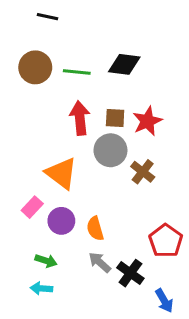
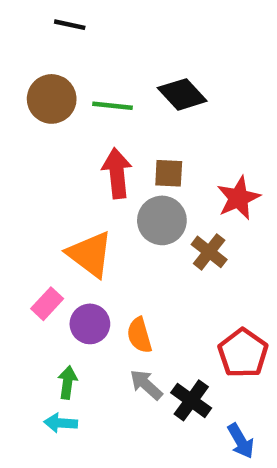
black diamond: (124, 64) -> (182, 94), turned 40
red star: (147, 121) -> (238, 198), moved
green arrow: (46, 261) -> (67, 382), turned -100

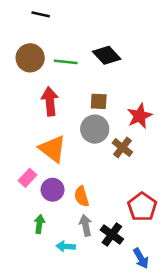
red arrow: (117, 173) -> (50, 101), moved
gray arrow: (146, 385) -> (85, 225), turned 36
cyan arrow: (61, 423) -> (66, 246), moved

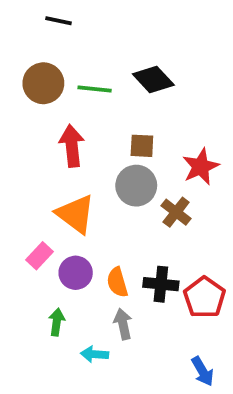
black cross: (112, 235) -> (161, 284), moved, turned -30

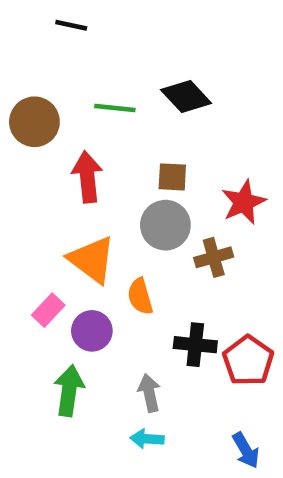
brown circle: (43, 83) -> (34, 122), moved
brown cross: (176, 212) -> (214, 257), turned 36
orange semicircle: (117, 282) -> (140, 296), moved
green arrow: (57, 322) -> (69, 391), size x1.5
cyan arrow: (95, 354) -> (147, 439), moved

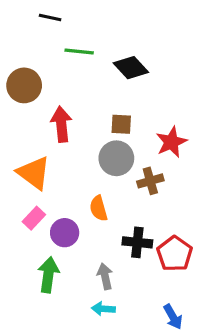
green line: (115, 108) -> (79, 51), moved
orange triangle: (92, 260) -> (34, 173), moved

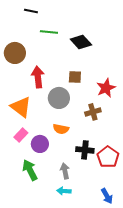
gray circle: (116, 158) -> (59, 98), moved
orange semicircle: (99, 208) -> (61, 129), turned -63
green arrow: (48, 275) -> (30, 170), turned -35

